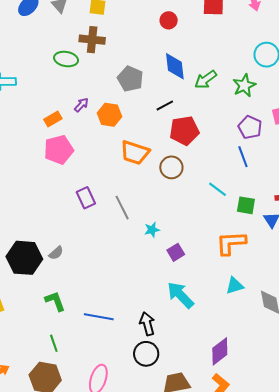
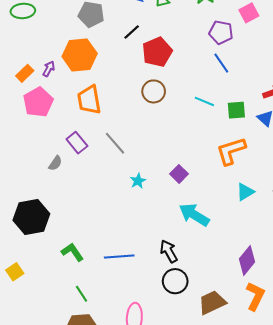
purple arrow: (81, 105) -> (49, 69), moved
orange hexagon: (110, 115) -> (80, 55), size x1.4
orange trapezoid: (135, 153) -> (89, 100), moved, turned 76
cyan star: (152, 230) -> (138, 181), moved
gray semicircle: (56, 253) -> (55, 163), moved

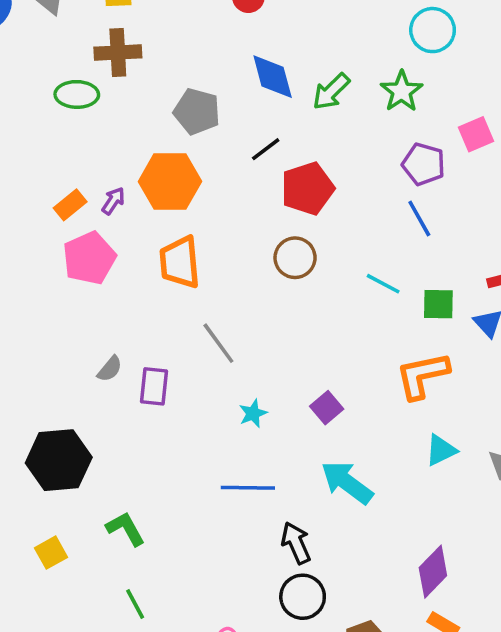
purple rectangle: (77, 143) -> (154, 386), moved, turned 40
blue line: (119, 256) -> (248, 488), moved
yellow square: (15, 272) -> (51, 553), moved

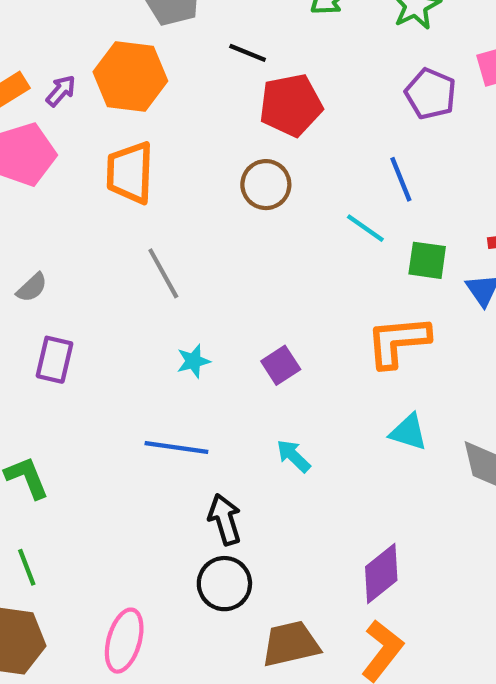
black line: (266, 149) -> (248, 53), turned 52
blue line: (419, 219) -> (401, 179), moved
purple rectangle: (154, 386) -> (54, 360), moved
cyan triangle: (441, 450) -> (408, 432), turned 36
cyan arrow: (347, 482) -> (293, 456), size x0.6

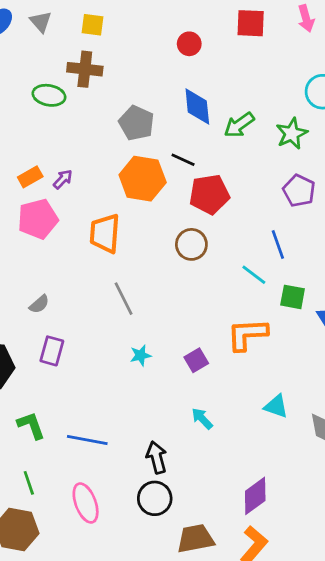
orange hexagon: (130, 76) -> (143, 179), moved
orange L-shape: (398, 342) -> (247, 334), moved
blue line: (176, 448) -> (87, 440), moved
pink ellipse: (124, 641) -> (86, 503), moved, turned -39

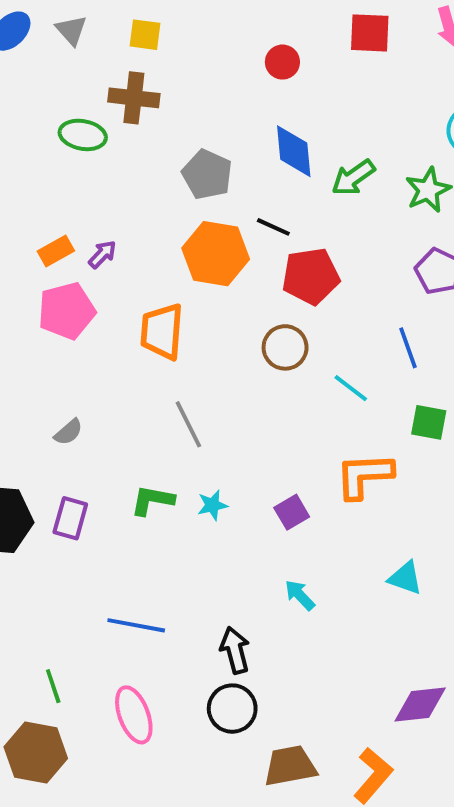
cyan line: (254, 275) -> (351, 388), moved
purple rectangle: (52, 351) -> (70, 518), moved
green L-shape: (31, 425) -> (152, 500), moved, turned -60
purple diamond: (255, 496) -> (420, 705), moved, turned 30

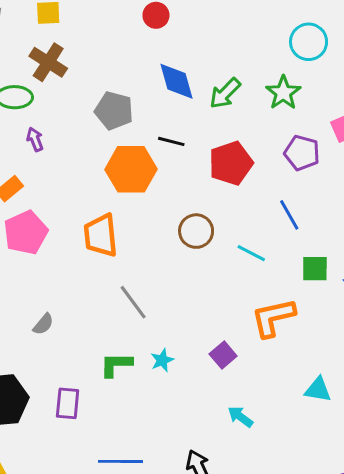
brown cross: (134, 98) -> (48, 62), turned 36
purple arrow: (102, 254) -> (35, 139), moved, turned -55
red pentagon: (311, 276) -> (231, 163), moved
purple rectangle: (70, 518) -> (68, 403), moved

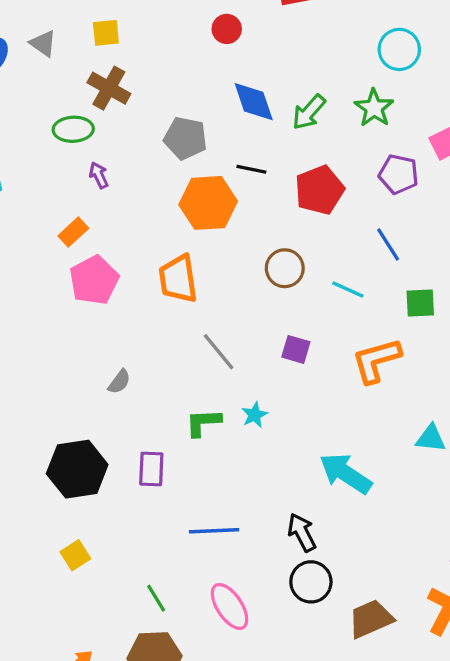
purple square: (223, 355) -> (296, 349), moved, turned -30
cyan arrow: (240, 417) -> (346, 473), size x1.8

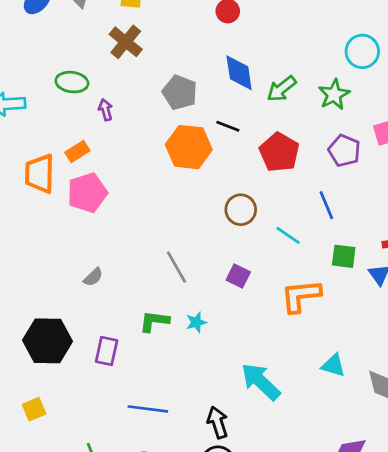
green ellipse: (73, 129) -> (72, 82), moved
red pentagon: (320, 190) -> (279, 152), turned -30
orange trapezoid: (178, 279) -> (40, 174), moved

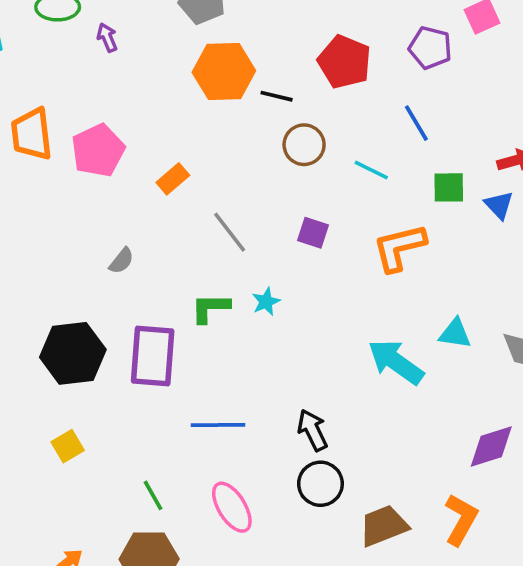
black line: (228, 126) -> (277, 96), moved
orange rectangle: (77, 152) -> (173, 179), moved
purple rectangle: (107, 351) -> (153, 356), size x1.6
cyan arrow: (261, 382) -> (396, 362), moved

